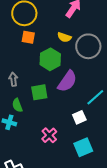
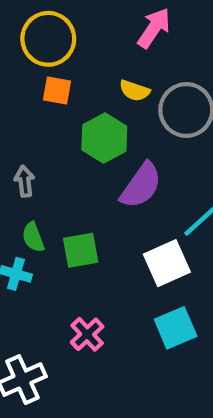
green square: (39, 92) -> (81, 250), moved
white square: (79, 117) -> (167, 263), size x1.5
pink cross: (49, 135) -> (87, 334), moved

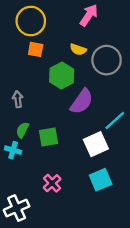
green semicircle: (33, 237) -> (22, 130), turned 49

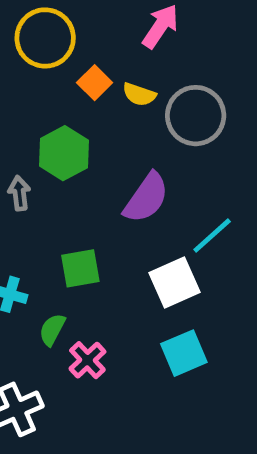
orange square: (36, 49) -> (95, 83), moved, turned 35
green hexagon: (62, 75) -> (64, 153), moved
green semicircle: (22, 130) -> (52, 330), moved

